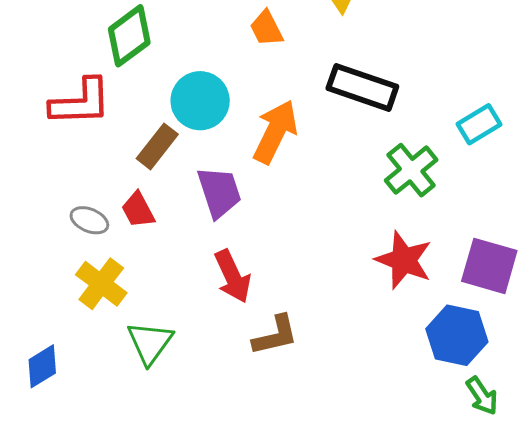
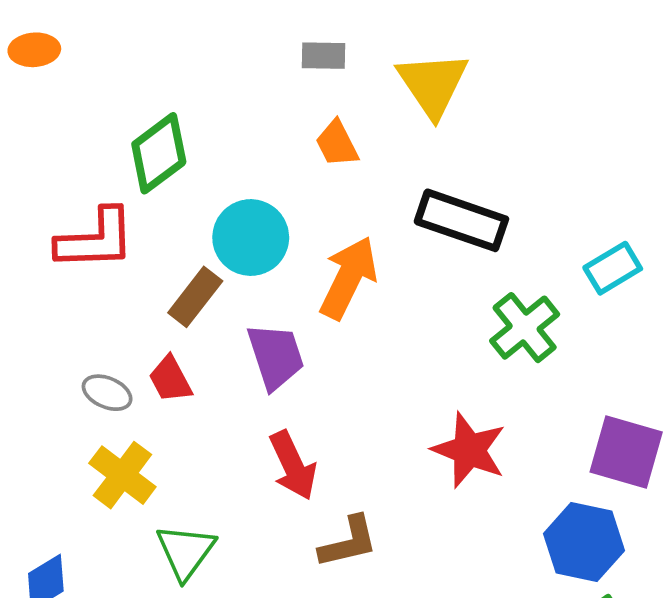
red star: (404, 260) -> (469, 450), moved

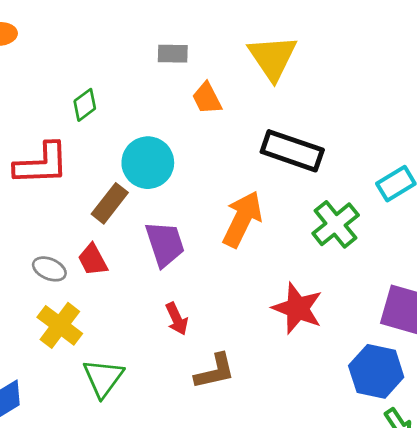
gray rectangle: (324, 56) -> (173, 54), moved
green diamond: (159, 153) -> (85, 105), size x0.6
orange arrow: (348, 278) -> (242, 219), moved
red arrow: (293, 465) -> (177, 319), size x0.7

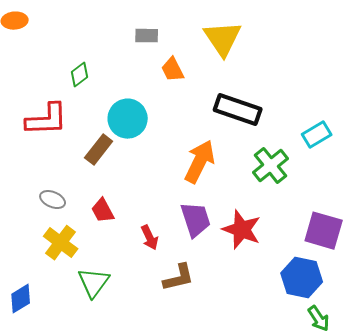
purple trapezoid: (165, 244) -> (196, 220), moved
red trapezoid: (93, 260) -> (103, 211), moved

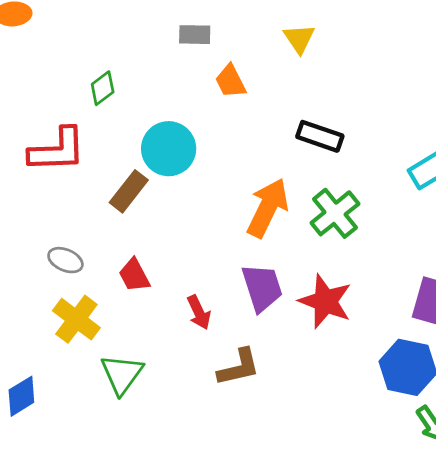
yellow triangle: (223, 39) -> (299, 39), size x0.6
black rectangle: (238, 110) -> (320, 136), size x0.7
green cross: (271, 166) -> (335, 213), moved

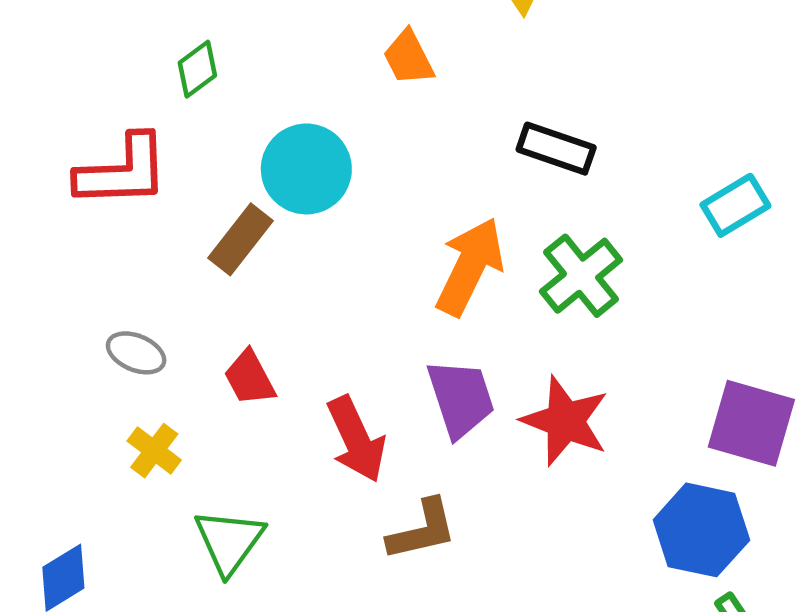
red arrow: (199, 312) -> (356, 439), size x1.5
yellow cross: (76, 319) -> (154, 451), size x0.7

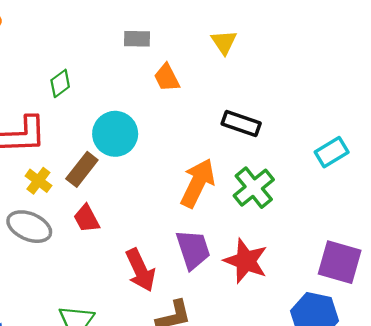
gray ellipse: (136, 353) -> (29, 227), size x1.5
red trapezoid: (250, 378) -> (87, 219), moved
yellow cross: (154, 451) -> (38, 181), moved

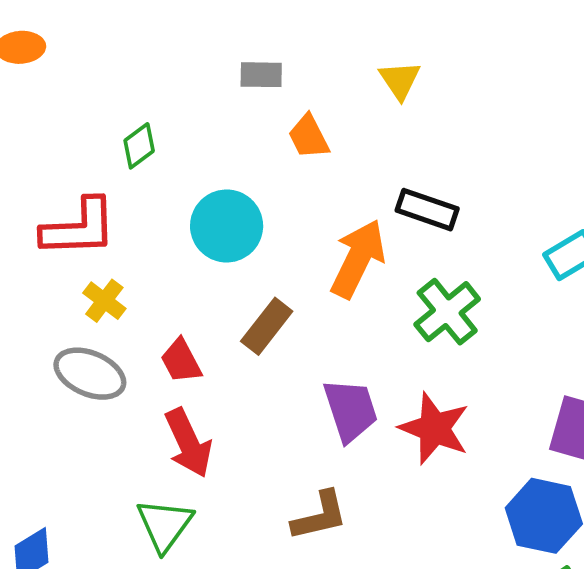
brown rectangle: (82, 169) -> (267, 326), moved
orange arrow: (198, 183) -> (358, 259), moved
red arrow: (140, 270) -> (188, 443), moved

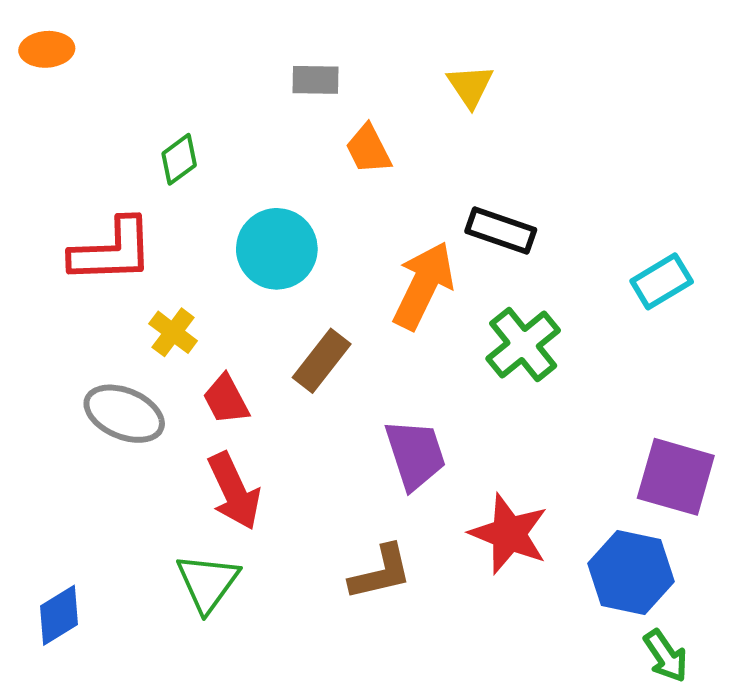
yellow cross: (104, 301) -> (173, 332), moved
red star: (434, 428) -> (509, 534), moved

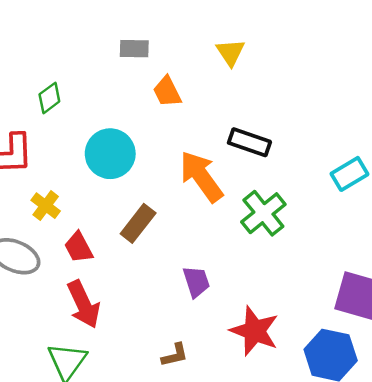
orange arrow: (423, 285) -> (201, 176), turned -62
purple trapezoid: (415, 454) -> (196, 282), size x0.7
brown L-shape: (381, 572) -> (175, 355), size x0.7

